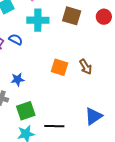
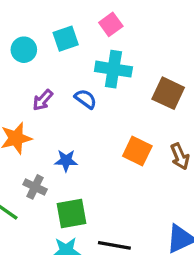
brown square: (72, 16) -> (168, 93), moved
blue semicircle: (16, 39) -> (86, 99), moved

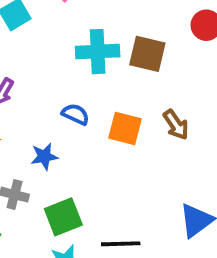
cyan cross: (113, 69) -> (98, 52), moved
blue semicircle: (86, 99) -> (75, 114), moved

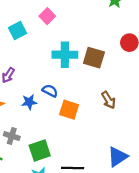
orange square: (125, 128) -> (69, 110), moved
blue star: (44, 156) -> (29, 102), moved

